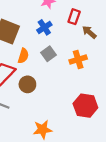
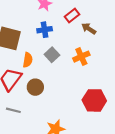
red rectangle: (74, 17) -> (72, 16), turned 40
blue cross: (44, 27) -> (45, 30), turned 32

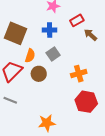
orange cross: (81, 57) -> (79, 74), moved
brown circle: (35, 87) -> (39, 74), moved

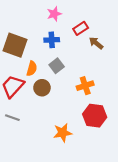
orange star: (47, 123) -> (63, 133), moved

